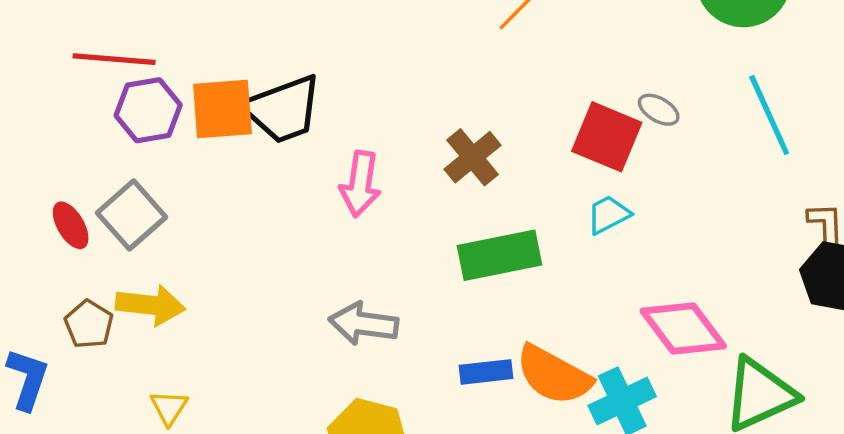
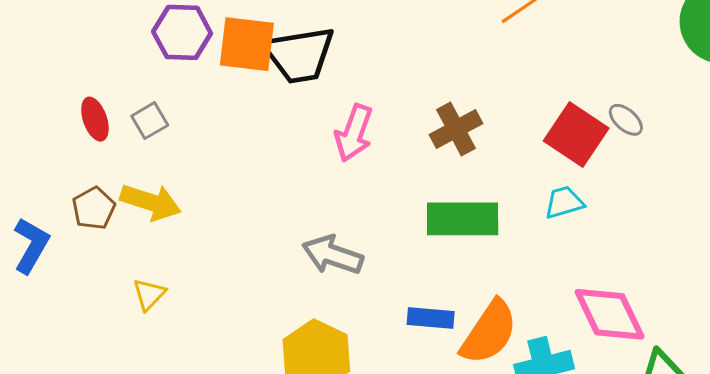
gray square: (132, 215) -> (150, 121), size x0.6
orange semicircle: (554, 375) -> (489, 332), turned -96

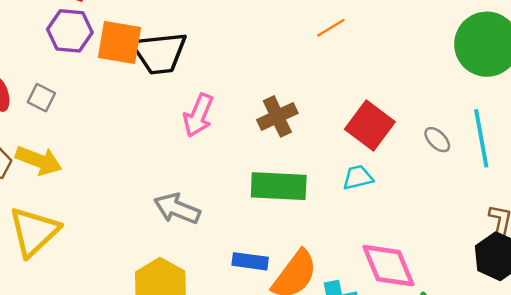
gray ellipse: (626, 120) -> (437, 140), moved
gray square: (150, 121) -> (41, 98), turned -36
yellow triangle: (149, 294) -> (34, 232), size x2.0

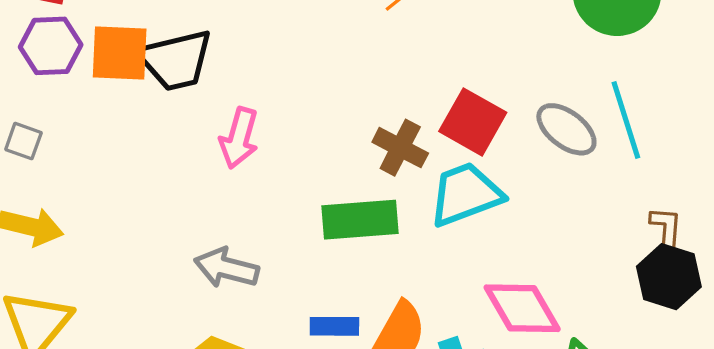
brown cross: (277, 116) -> (400, 148), moved, turned -30
gray ellipse: (437, 140) -> (566, 129), size x1.6
cyan trapezoid: (358, 177) -> (466, 194), size x1.8

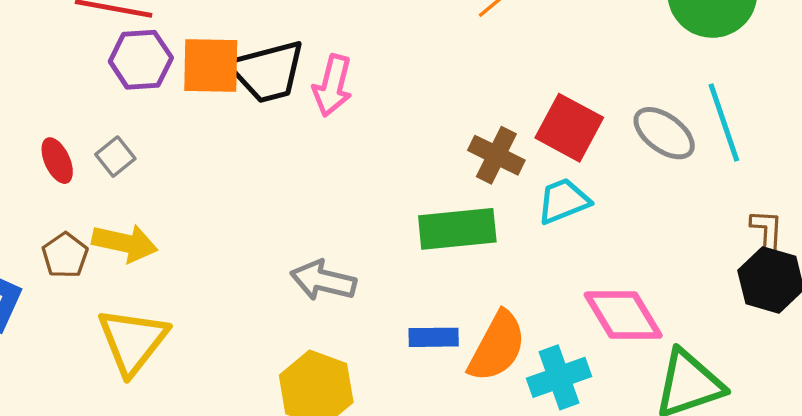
pink arrow: (239, 138) -> (332, 86), moved
gray square: (23, 141) -> (115, 157), turned 33
cyan trapezoid: (466, 194) -> (563, 201), size x0.7

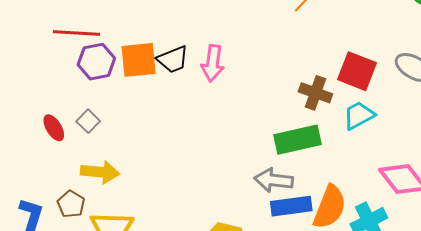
black trapezoid: (267, 71) -> (173, 59), size x0.7
brown pentagon: (65, 255) -> (71, 204), moved
gray arrow: (323, 280) -> (274, 180), moved
blue rectangle: (434, 337) -> (291, 206), size x1.4

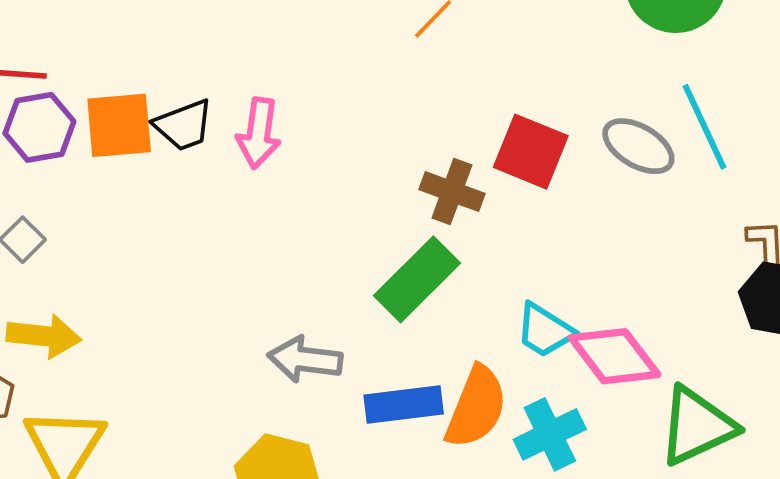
cyan trapezoid: (359, 115) -> (545, 330), moved, turned -120
green rectangle: (298, 140) -> (417, 279), turned -33
gray arrow: (274, 180) -> (305, 359), moved

